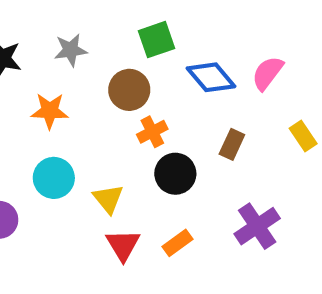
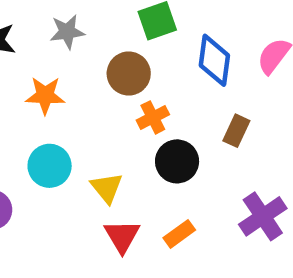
blue diamond: (211, 77) -> (214, 60), turned 48

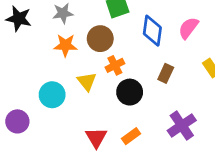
orange star: (45, 95) -> (65, 45), moved
yellow triangle: (107, 188) -> (87, 81), moved

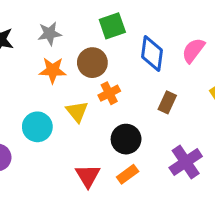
black circle: (130, 92) -> (126, 139), moved

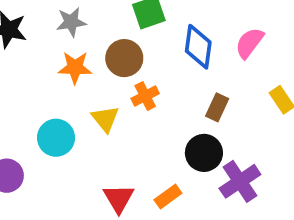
black circle: (126, 139) -> (204, 153), moved

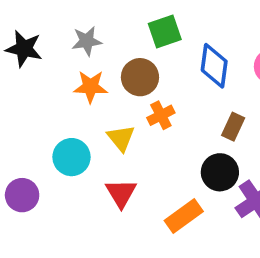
orange rectangle: (168, 197) -> (184, 216), size x1.4
red triangle: (119, 198) -> (121, 193), moved

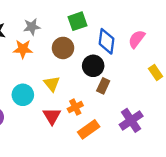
orange star: (91, 87) -> (23, 49), moved
orange cross: (161, 115) -> (75, 107), moved
brown rectangle: (233, 127) -> (103, 86), moved
black circle: (220, 172) -> (93, 66), moved

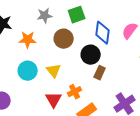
gray star: (32, 27) -> (45, 16), moved
cyan circle: (23, 95) -> (28, 71), moved

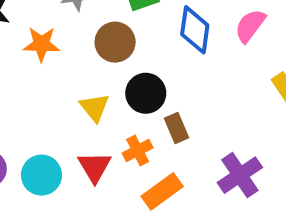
black circle: (91, 55) -> (146, 93), moved
cyan circle: (28, 71) -> (41, 175), moved
brown rectangle: (100, 73) -> (176, 128), moved, turned -48

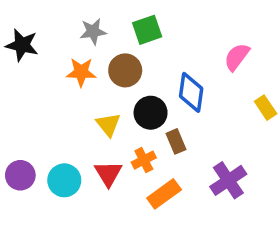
blue diamond: (195, 30) -> (191, 92), moved
orange star: (41, 44) -> (81, 72), moved

